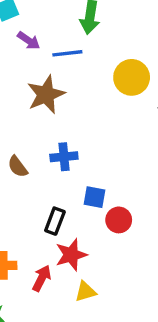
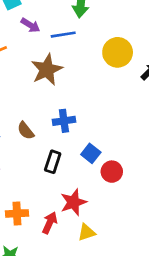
blue square: (94, 197) -> (91, 153), turned 30
black rectangle: (55, 221) -> (53, 162), moved

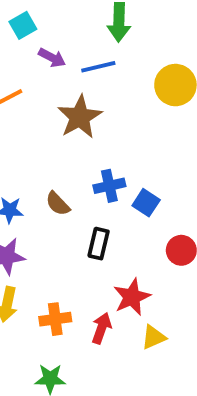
blue square: (91, 153) -> (146, 203), moved

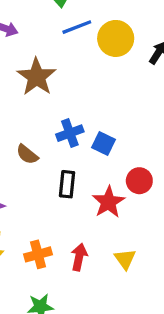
blue line: (98, 67) -> (77, 27), moved
red star: (132, 297) -> (108, 202), moved
yellow triangle: (154, 337) -> (125, 259), turned -35

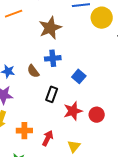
blue cross: (70, 133) -> (53, 58), moved
red circle: (139, 181) -> (97, 115), moved

